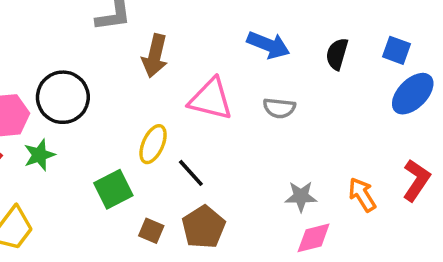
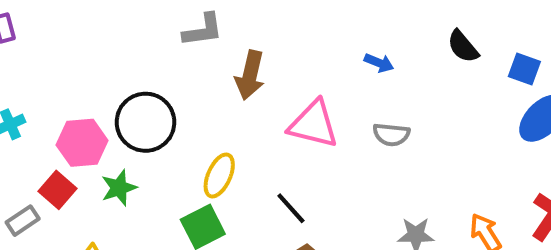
blue arrow: (268, 45) -> (379, 63), size x0.6
black semicircle: (337, 54) -> (463, 46), moved, turned -56
yellow ellipse: (153, 144) -> (219, 175), moved

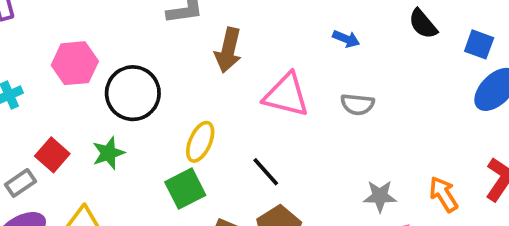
pink hexagon: (82, 143) -> (75, 63), moved

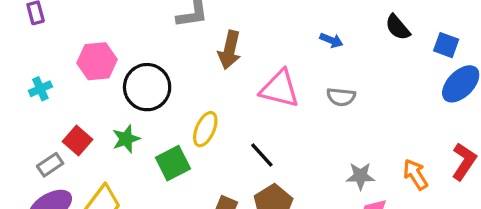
green square: (185, 189) -> (173, 163), moved

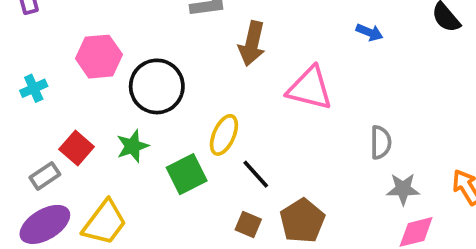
gray semicircle: (341, 97) -> (381, 142), moved, turned -96
black line: (262, 155) -> (256, 174), moved

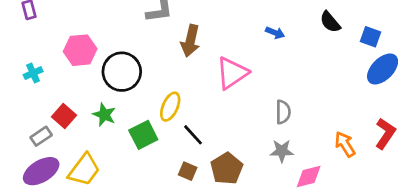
pink triangle: (310, 88) -> (232, 73), turned -48
green star: (133, 146) -> (104, 115), turned -30
gray star: (403, 189) -> (282, 151), moved

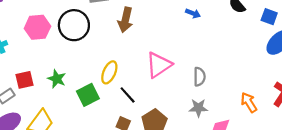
black circle: (122, 72) -> (74, 25), moved
pink triangle: (232, 73) -> (159, 65), moved
red square: (64, 116) -> (25, 80), turned 36

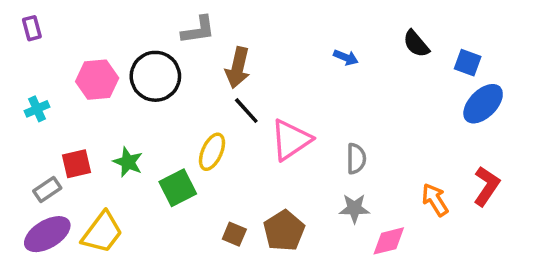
black line: (128, 95) -> (246, 111), moved

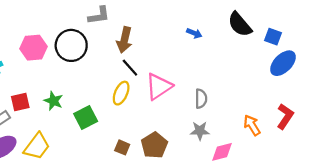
black semicircle: (416, 44) -> (240, 24), size x1.4
yellow ellipse: (212, 152) -> (121, 93), moved

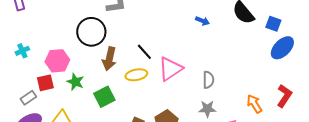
brown arrow: (124, 40) -> (109, 59), moved
pink hexagon: (34, 48) -> (57, 61), moved
yellow ellipse: (121, 93) -> (136, 75), turned 55

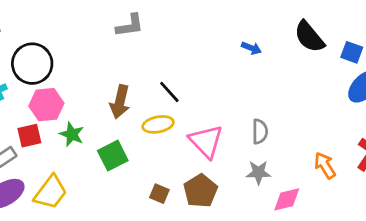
black circle: (91, 32) -> (32, 64), moved
pink triangle: (170, 69) -> (206, 141), moved, turned -40

